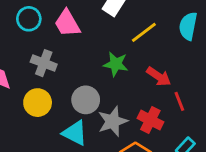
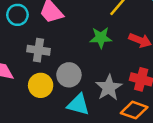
gray circle: (86, 100) -> (69, 75), moved

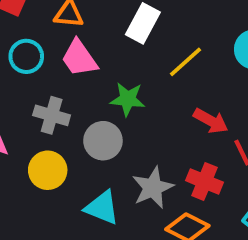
green star: (101, 38) -> (128, 99), moved
gray circle: (69, 75) -> (103, 141), moved

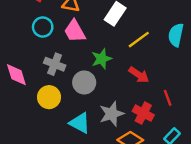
green star: (128, 99) -> (102, 59), turned -30
red arrow: (211, 121) -> (139, 75), moved

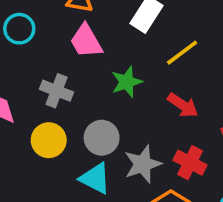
cyan circle: (43, 27) -> (19, 29), moved
gray circle: (84, 82) -> (102, 138), moved

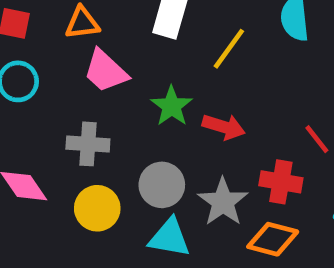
red arrow: (183, 105) -> (224, 127), moved

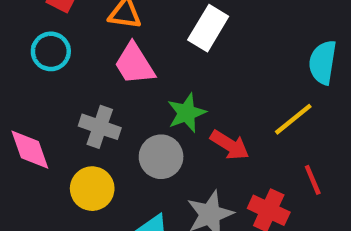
yellow line: (229, 49) -> (293, 119), moved
gray circle: (162, 185) -> (161, 157), moved

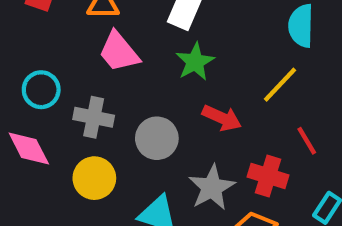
cyan circle: (51, 51) -> (41, 90), moved
green star: (187, 113) -> (195, 62), moved

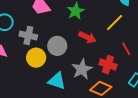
yellow circle: (94, 178) -> (36, 58), moved

